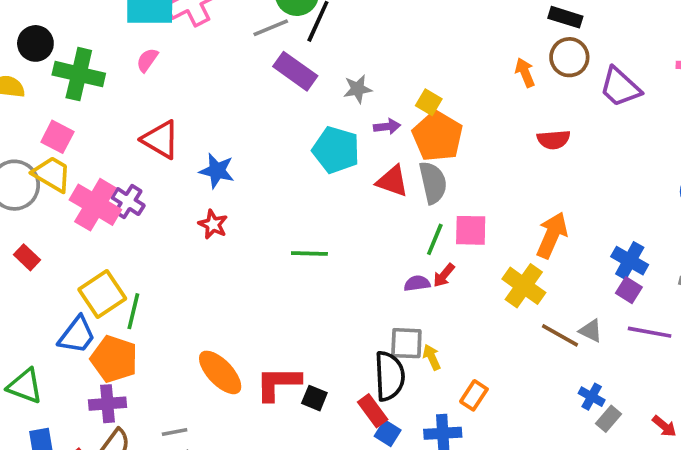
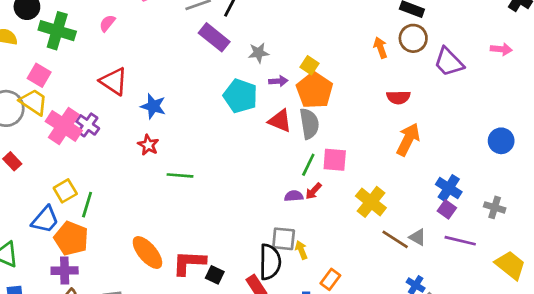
orange arrow: (552, 235) -> (408, 139), moved
green line: (309, 253) -> (180, 175), moved
yellow square: (102, 294) -> (65, 191), size x0.7

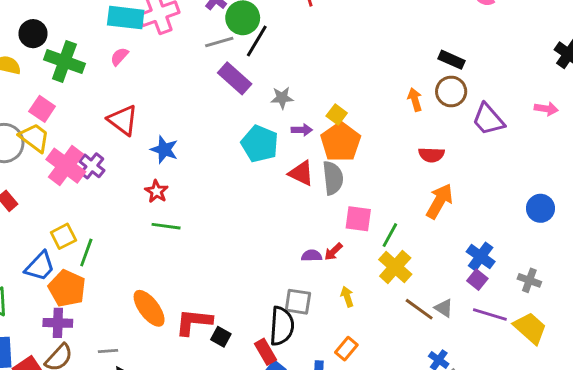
green line: (308, 165) -> (390, 235), moved
green line: (180, 175) -> (166, 226), moved
yellow arrow: (301, 250) -> (347, 297), moved
yellow trapezoid: (510, 265) -> (530, 328), moved

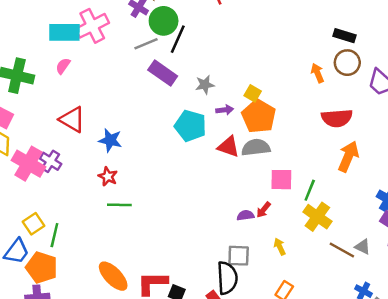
red semicircle: (431, 155) -> (337, 118), size x1.4
gray semicircle: (333, 178) -> (256, 148), turned -84

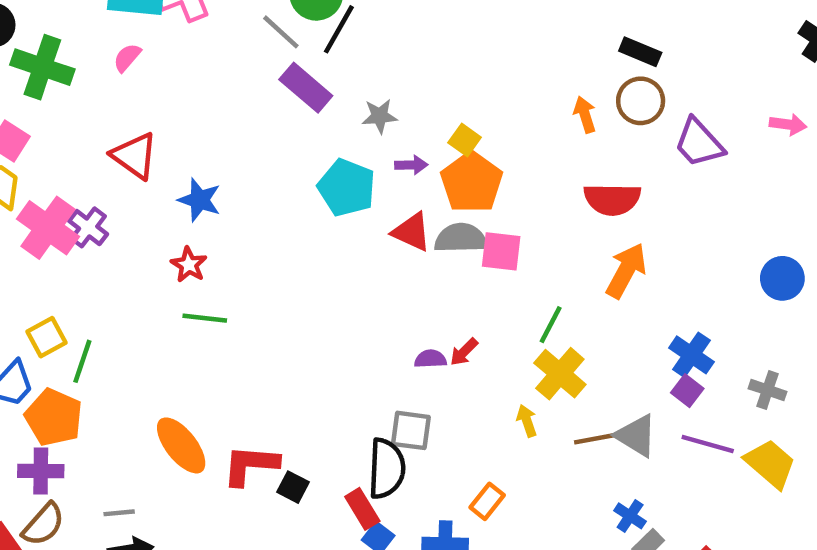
gray line: (146, 44) -> (281, 32), turned 60
pink square: (281, 180) -> (501, 251), moved
yellow arrow: (280, 247) -> (527, 421), moved
gray triangle: (363, 247) -> (636, 436), size x1.5
brown line: (342, 250) -> (598, 438), turned -45

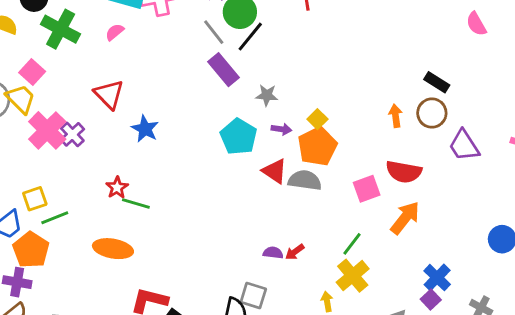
pink square: (501, 251) -> (367, 189), moved, turned -36
red star: (189, 265) -> (117, 188), moved
green line: (82, 361) -> (55, 218), turned 40
orange ellipse: (181, 445) -> (113, 249), moved, turned -51

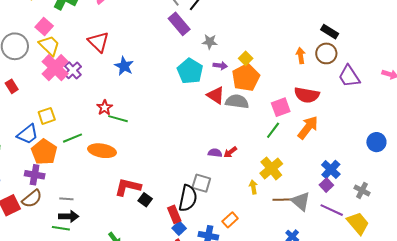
yellow trapezoid: (21, 99) -> (49, 45), moved
green line: (55, 218) -> (73, 138), moved
green line: (352, 244) -> (273, 130), moved

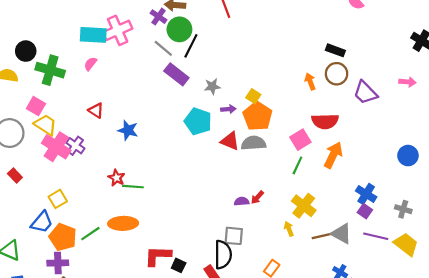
red triangle: (98, 42) -> (96, 110), size x0.7
green line: (73, 138) -> (90, 234), moved

